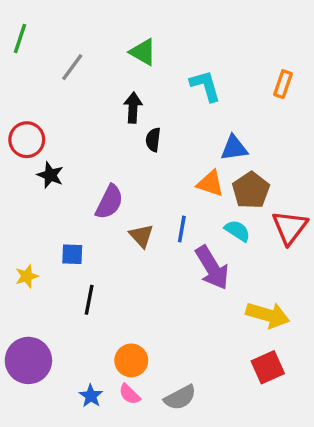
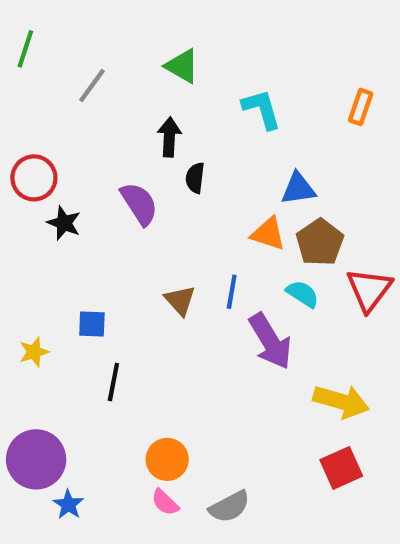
purple semicircle: (109, 202) -> (139, 204), moved, turned -60
blue star: (91, 396) -> (68, 505), moved

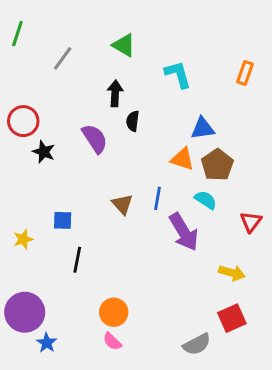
red triangle: (369, 290) -> (251, 222), moved, size x0.7
yellow arrow: (341, 401) -> (232, 273), size x0.7
gray semicircle: (229, 507) -> (197, 344), moved

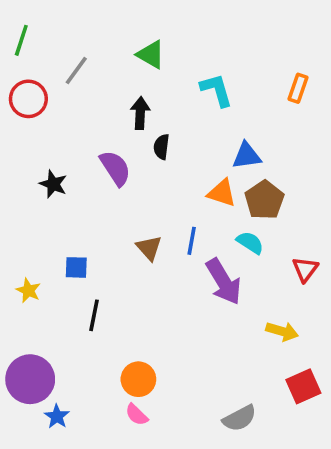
red circle: (23, 121) -> (28, 99), moved
yellow star: (23, 239) -> (28, 290), turned -30
red square: (232, 318) -> (303, 386), moved

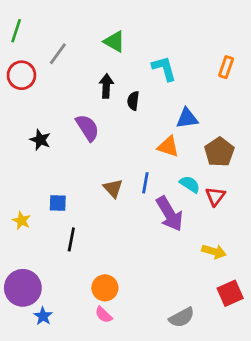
black semicircle: (161, 147) -> (133, 101), moved
brown pentagon: (264, 200) -> (219, 152), moved
red triangle: (305, 269) -> (215, 196), moved

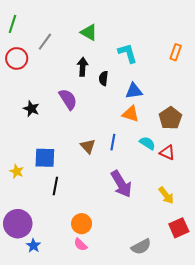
blue triangle: (187, 118) -> (134, 91), moved
red triangle: (215, 196) -> (167, 153), turned -42
blue square: (58, 203) -> (45, 158), size x1.5
purple arrow: (170, 214) -> (121, 184), moved
yellow arrow: (214, 252) -> (166, 195), turned 36

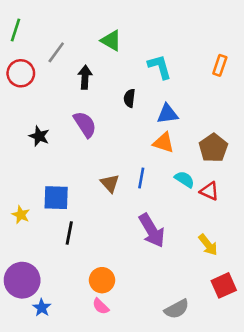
black arrow: (83, 67) -> (85, 77), moved

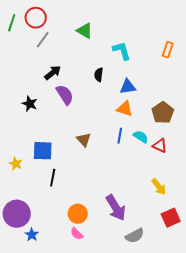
red circle: (21, 73) -> (36, 18), moved
black arrow: (85, 77) -> (53, 73), moved, turned 48
blue line: (141, 178) -> (120, 136), moved
purple arrow: (152, 230) -> (116, 208), moved

